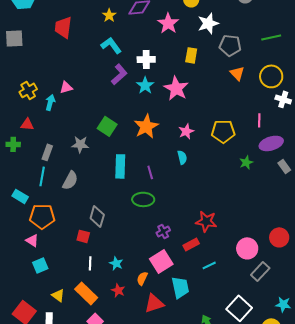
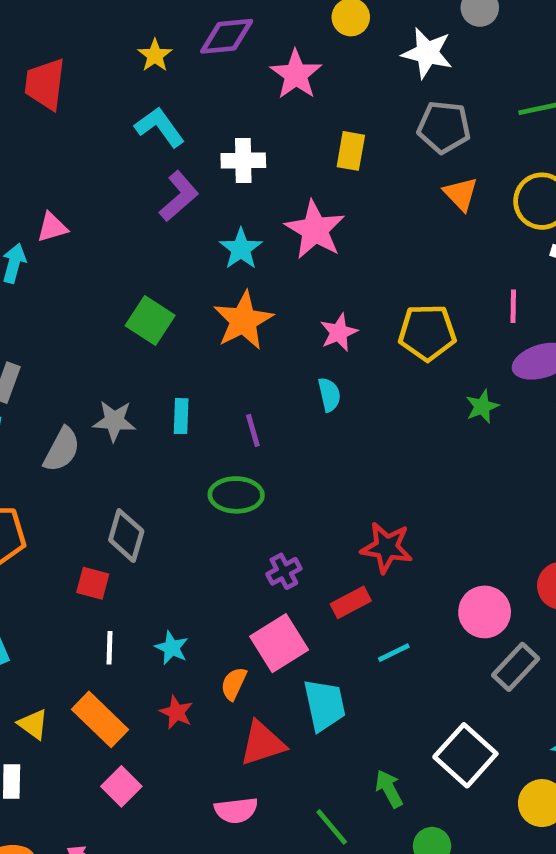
white star: (208, 23) -> (427, 53), moved, turned 30
cyan star: (145, 85) -> (241, 249), moved
gray star: (80, 144) -> (114, 421), moved
cyan rectangle: (120, 166) -> (181, 416), size x0.6

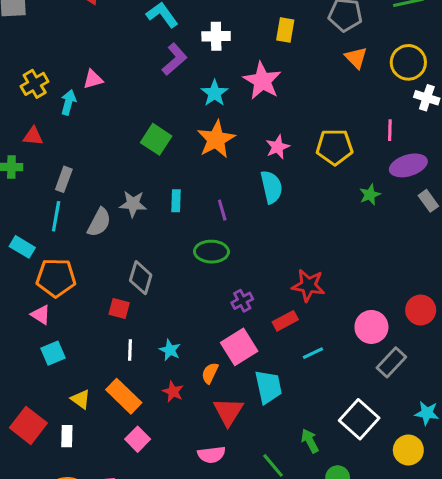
cyan semicircle: (329, 395) -> (271, 187), size x1.5
red triangle: (262, 743) -> (228, 412), turned -40

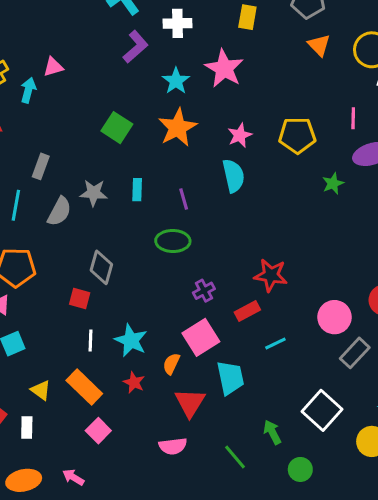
gray rectangle: (64, 179) -> (41, 166), moved
cyan star: (170, 350) -> (131, 340), size x1.5

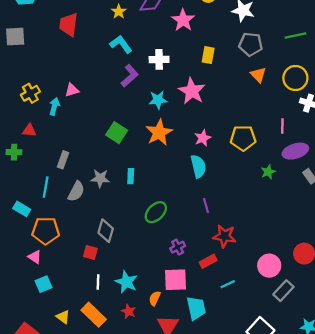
cyan star: (176, 81) -> (158, 100), turned 30
purple line: (184, 199) -> (206, 206), moved
green ellipse: (173, 241) -> (156, 212), turned -45
pink square: (201, 337) -> (175, 280), turned 30

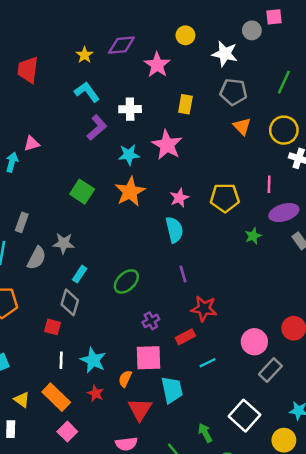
green line: (295, 35) -> (284, 82), turned -54
cyan rectangle: (131, 176) -> (80, 274), moved, turned 32

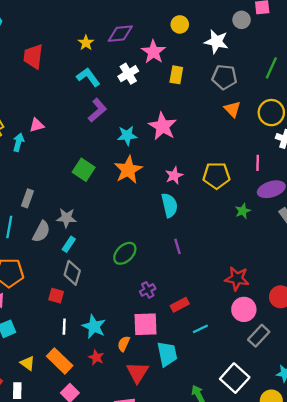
yellow rectangle: (185, 104) -> (176, 75), moved
white cross: (130, 109) -> (128, 74), moved, turned -30
cyan rectangle: (80, 274) -> (69, 244), moved
red star: (204, 309) -> (237, 278), moved

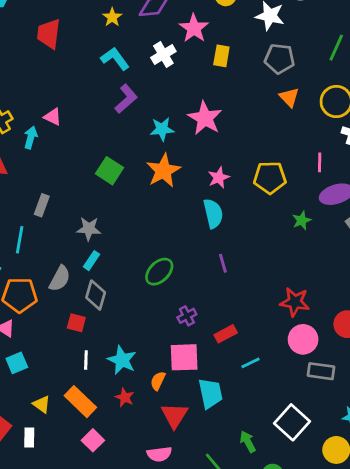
pink triangle: (37, 125) -> (53, 117), turned 42
gray semicircle: (41, 232) -> (60, 279), moved
gray rectangle: (259, 336) -> (321, 371), turned 55

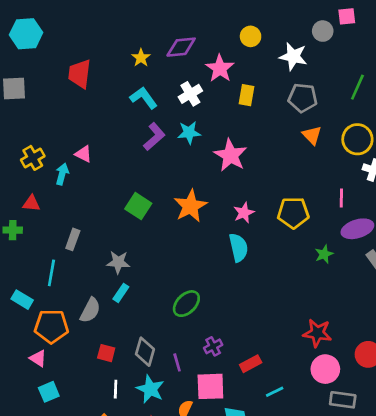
cyan star: (162, 129) -> (189, 133), moved
purple line: (223, 263) -> (177, 362), moved
gray diamond: (96, 295) -> (145, 352), moved

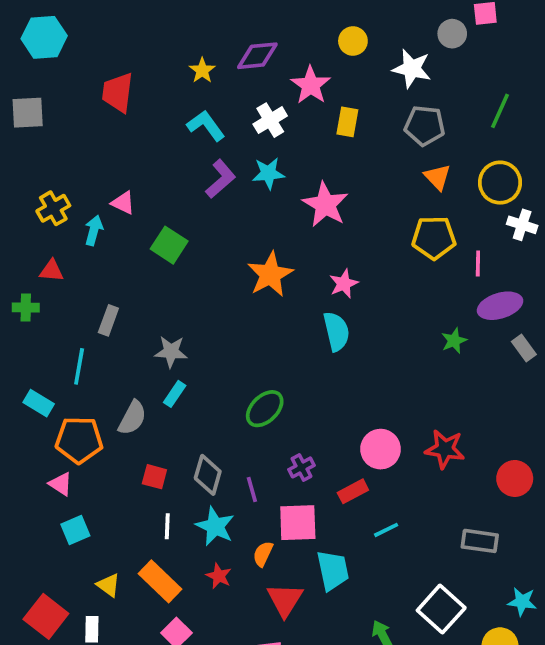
green square: (138, 206) -> (169, 245), moved
yellow pentagon: (293, 213) -> (434, 238), moved
pink circle: (325, 369) -> (381, 449), moved

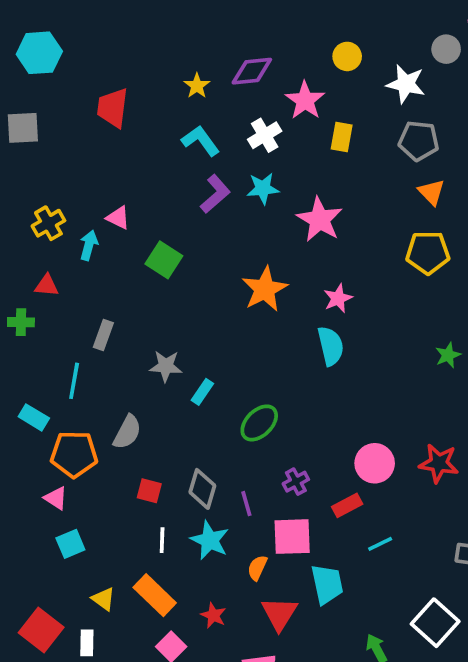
cyan rectangle: (175, 394) -> (202, 392), moved
red star: (219, 576) -> (213, 615), moved

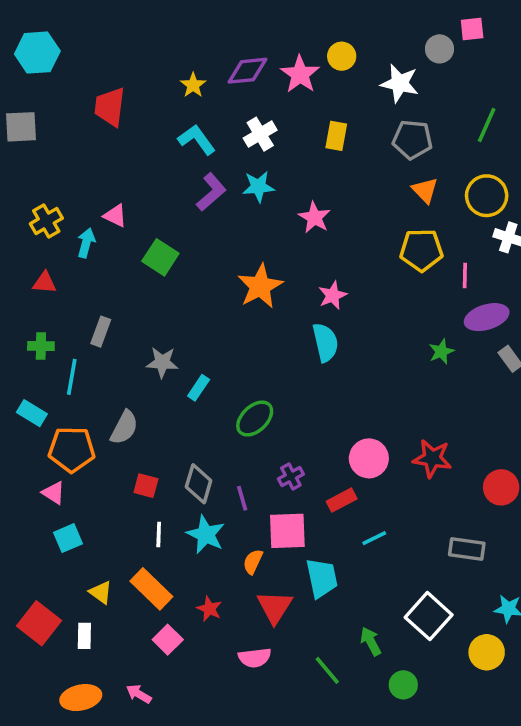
pink star: (305, 100) -> (300, 74), moved
pink star: (320, 220) -> (314, 217), size x0.7
green cross: (21, 322) -> (41, 346), moved

